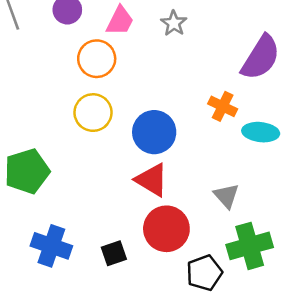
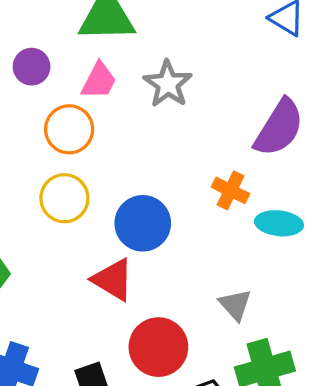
gray star: (174, 23) -> (168, 84), size x1.4
red triangle: (152, 180) -> (113, 280), moved

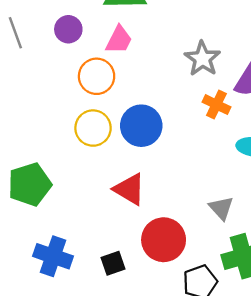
gray star: (168, 84) -> (202, 59), moved
orange cross: (230, 190) -> (216, 105), moved
blue circle: (143, 223) -> (141, 126), moved

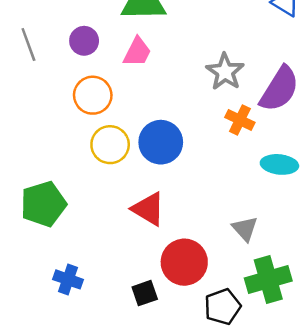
orange circle: (97, 76) -> (93, 95), moved
blue cross: (53, 256) -> (68, 279), size x0.7
black square: (113, 263) -> (145, 293), moved

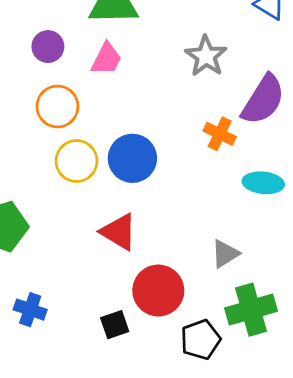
gray star: (225, 72) -> (206, 56), moved
gray triangle: (245, 229) -> (225, 254), turned 40

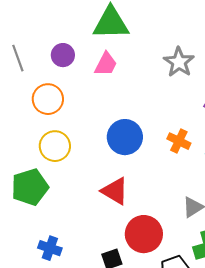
orange circle: (57, 107) -> (48, 99), moved
orange cross: (220, 134) -> (179, 141), moved
yellow circle: (77, 161) -> (55, 146), moved

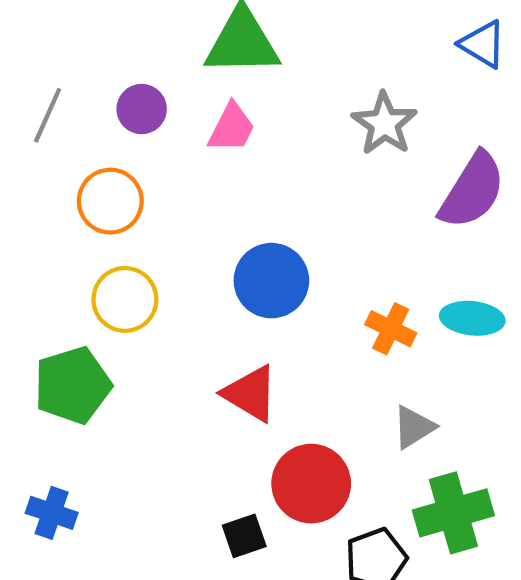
gray line: (18, 58) -> (48, 115), turned 44
orange cross: (179, 141) -> (391, 329), moved
blue cross: (50, 248) -> (52, 513), moved

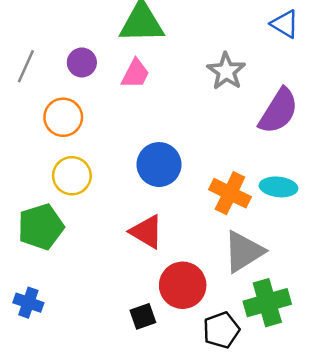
orange cross: (391, 329) -> (230, 193), size x1.4
gray triangle: (414, 427) -> (244, 252), size x1.6

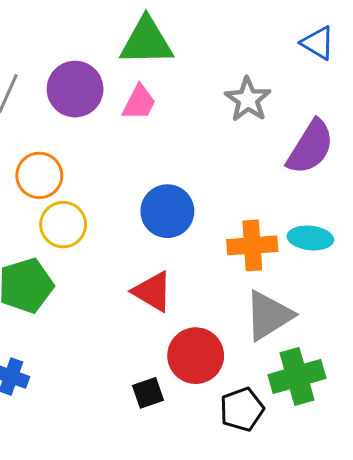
purple circle: (82, 62) -> (75, 89), size x1.6
orange circle: (63, 117) -> (39, 175), moved
orange cross: (230, 193) -> (252, 245), turned -30

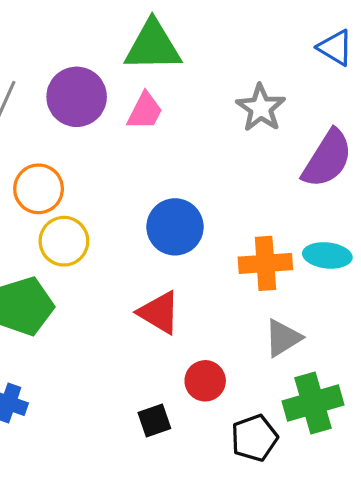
gray triangle: (269, 315) -> (283, 338), size x0.7
red circle: (196, 356) -> (205, 381), size x0.7

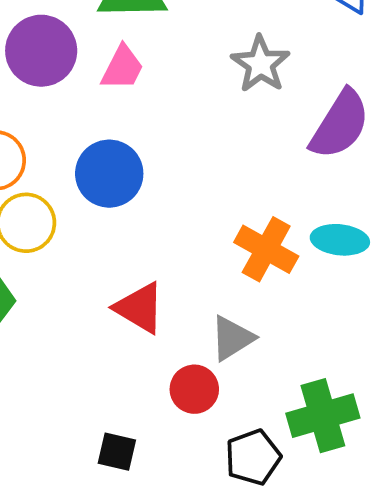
blue circle: (175, 227) -> (109, 174), moved
orange cross: (265, 263) -> (266, 249), turned 33
gray triangle: (283, 338) -> (232, 338), moved
black square: (154, 420) -> (117, 452), moved, turned 32

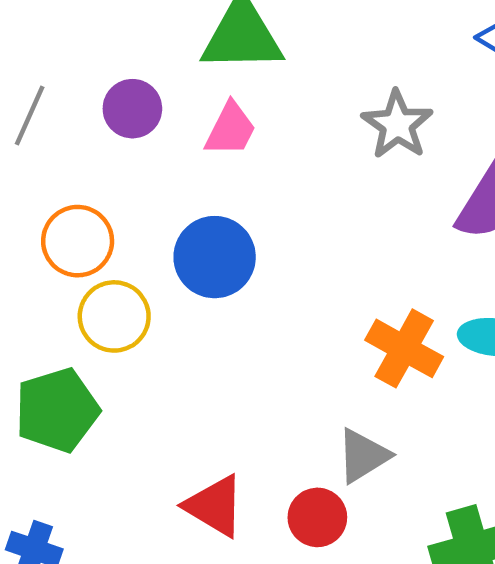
purple circle: (41, 51) -> (132, 109), size x0.7
red triangle: (139, 308) -> (215, 506), moved

